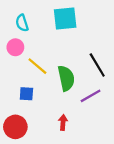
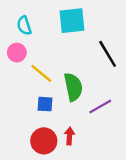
black line: (97, 65) -> (108, 54), moved
blue square: (26, 94) -> (45, 104), moved
red circle: (15, 127) -> (44, 141), moved

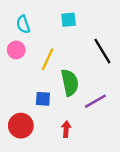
cyan square: (72, 21) -> (69, 20), size x0.6
yellow line: (41, 73) -> (48, 59), moved, turned 75
red circle: (44, 141) -> (21, 126), moved

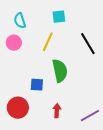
yellow line: (48, 59) -> (48, 42), moved
purple line: (95, 101) -> (90, 116), moved

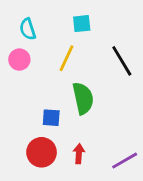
red circle: (18, 108) -> (42, 152), moved

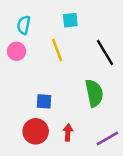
cyan semicircle: (28, 29) -> (24, 25), turned 30
yellow line: (66, 58) -> (57, 50), turned -45
green semicircle: (83, 98) -> (94, 93), moved

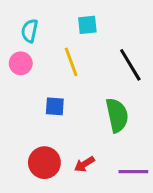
blue square: (44, 101) -> (55, 106), moved
red arrow: (68, 133) -> (84, 164), turned -126
purple line: (107, 138) -> (133, 172), turned 30

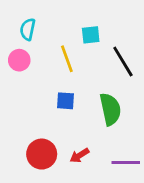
cyan square: (87, 25) -> (91, 35), moved
blue square: (55, 106) -> (65, 101), moved

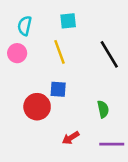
cyan square: (91, 35) -> (68, 21), moved
green semicircle: (110, 109) -> (103, 109), moved, size x0.6
red circle: (42, 154) -> (37, 107), moved

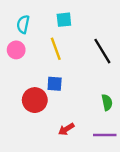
green semicircle: (103, 109) -> (107, 102), moved

